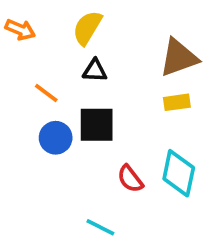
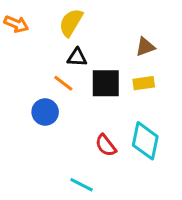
brown triangle: (179, 58) -> (145, 47), size x0.6
orange line: (46, 93) -> (63, 83), moved
black square: (97, 125) -> (106, 83), moved

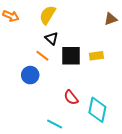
brown triangle: (145, 47) -> (111, 19), moved
black triangle: (77, 57) -> (52, 38), turned 40
cyan diamond: (145, 141) -> (97, 110), moved

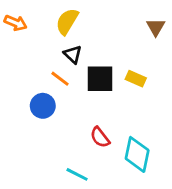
brown triangle: (111, 19) -> (156, 27), turned -40
yellow rectangle: (96, 56) -> (136, 79), turned 32

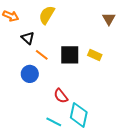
black triangle: (73, 54) -> (28, 38), moved
red semicircle: (100, 137) -> (61, 96), moved
cyan diamond: (137, 154) -> (79, 115), moved

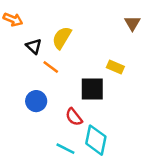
yellow semicircle: (47, 15) -> (62, 38), moved
black square: (70, 55) -> (92, 89), moved
blue circle: (30, 74) -> (36, 101), moved

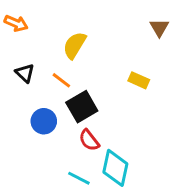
black triangle: (34, 46) -> (25, 73), moved
black square: (92, 89) -> (82, 107), moved, turned -30

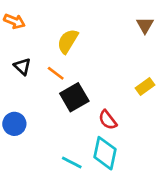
yellow rectangle: (139, 80) -> (145, 87), moved, turned -60
blue circle: (44, 121) -> (14, 124), moved
red semicircle: (89, 140) -> (108, 120), moved

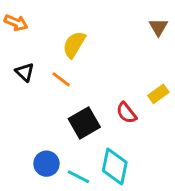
black square: (74, 97) -> (84, 123), moved
red semicircle: (108, 120) -> (126, 113), moved
blue circle: (14, 124) -> (46, 164), moved

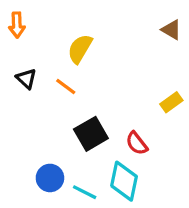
orange arrow: (16, 23) -> (17, 25), turned 65
brown triangle: (158, 27) -> (171, 30), turned -30
red semicircle: (126, 113) -> (137, 143), moved

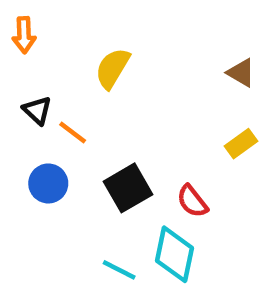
brown triangle: (171, 30) -> (241, 73), moved
orange line: (66, 87) -> (73, 133), moved
blue circle: (50, 178) -> (48, 183), moved

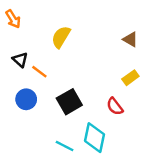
orange arrow: (24, 35) -> (13, 19), turned -30
red semicircle: (192, 201) -> (115, 106), moved

